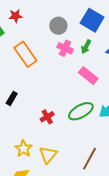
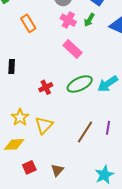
orange rectangle: (25, 54) -> (28, 23), size x0.7
pink rectangle: (88, 76) -> (72, 49), moved
black rectangle: (12, 98) -> (12, 66), turned -32

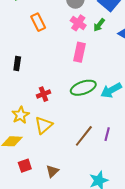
pink rectangle: (72, 49) -> (80, 52), turned 54
red cross: (46, 87) -> (44, 94), moved

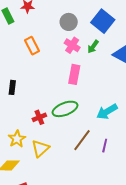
green ellipse: (83, 88) -> (65, 109), moved
purple line: (107, 134) -> (105, 146), moved
brown line: (84, 136) -> (82, 140), moved

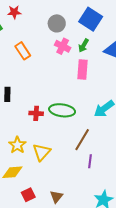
pink rectangle: (74, 74) -> (83, 70), moved
green ellipse: (65, 109) -> (62, 110), turned 35
red cross: (39, 117) -> (36, 113), moved, turned 32
purple line: (105, 146) -> (90, 161), moved

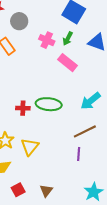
gray circle: (57, 23) -> (19, 21), moved
pink rectangle: (83, 70) -> (68, 63), turned -54
brown line: (82, 140) -> (85, 131), moved, turned 35

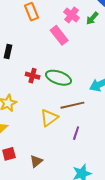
pink rectangle: (68, 63) -> (59, 35), moved
brown line: (85, 131) -> (72, 105), moved
yellow triangle: (30, 147) -> (49, 118), moved

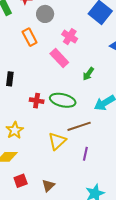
green arrow: (92, 18) -> (88, 74), moved

